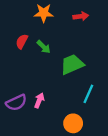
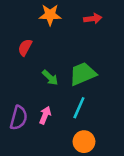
green arrow: (44, 47) -> (50, 78), moved
cyan line: (88, 94) -> (79, 108), moved
purple semicircle: (16, 103) -> (19, 118), turned -50

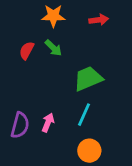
green arrow: (50, 78) -> (53, 48), moved

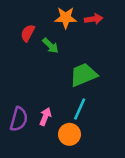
orange star: (53, 16) -> (66, 18), moved
red semicircle: (27, 51) -> (28, 33), moved
orange circle: (89, 151) -> (69, 134), moved

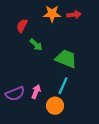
green arrow: (50, 46) -> (36, 45), moved
green trapezoid: (83, 75) -> (66, 59), turned 45
purple semicircle: (19, 119) -> (15, 94), turned 54

